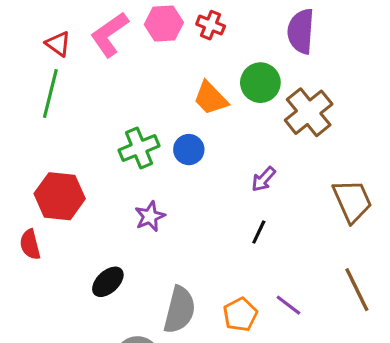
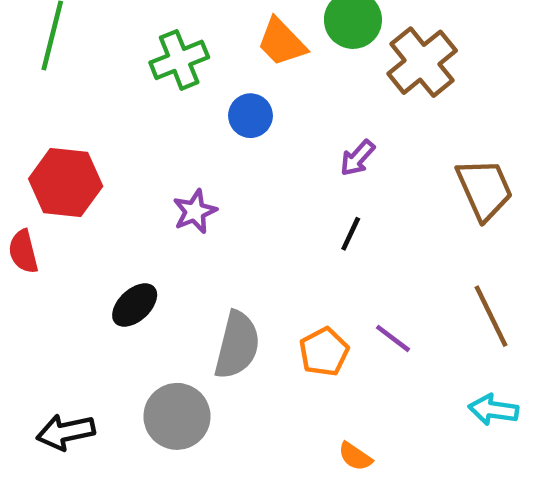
green cross: (139, 148) -> (179, 60), moved

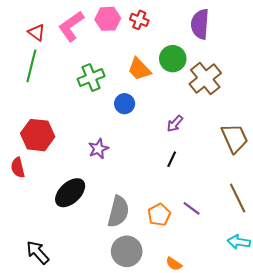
black ellipse: (135, 305) -> (70, 193), size x1.4
gray circle: (177, 416) -> (127, 251), moved
black arrow: (66, 432) -> (38, 252), turned 60

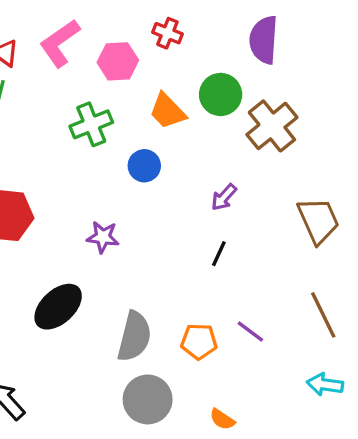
pink hexagon: (108, 19) -> (118, 61), moved
purple star: (98, 149) -> (103, 237), turned 30
orange pentagon: (159, 215) -> (199, 341), turned 30

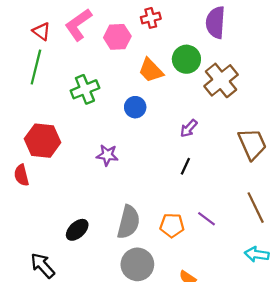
red cross: (167, 33) -> (151, 18), turned -36
green cross: (91, 124) -> (85, 89), moved
black ellipse: (58, 307) -> (77, 230), moved, size x0.7

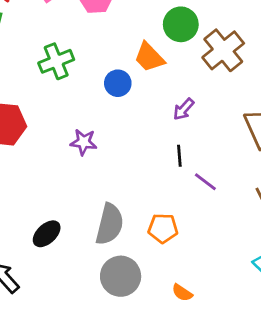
orange trapezoid: (151, 70) -> (149, 57), moved
black line: (185, 166) -> (179, 156), turned -30
purple line: (207, 219) -> (205, 182), moved

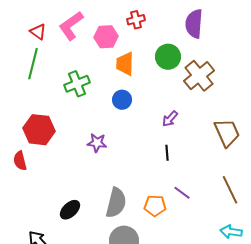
orange trapezoid: (149, 57) -> (125, 64), moved, turned 45
purple line: (205, 182) -> (182, 193), moved

